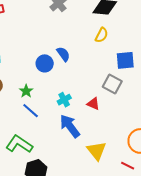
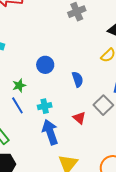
blue semicircle: (63, 54) -> (78, 79), moved
cyan cross: (64, 100) -> (45, 106), moved

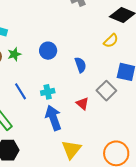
green star: (19, 85) -> (14, 54), moved

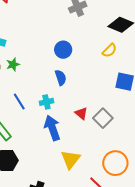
blue circle: (48, 51) -> (63, 50), moved
blue semicircle: (80, 65) -> (61, 78), moved
gray square: (106, 91) -> (103, 118), moved

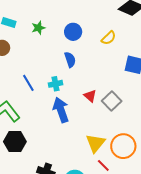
yellow semicircle: (109, 50) -> (109, 38), moved
green star: (13, 64) -> (38, 28), moved
yellow triangle: (70, 159) -> (95, 143), moved

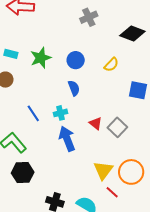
green star: (38, 28) -> (41, 58), size x1.5

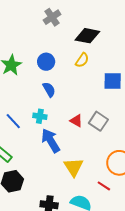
black diamond: (132, 33) -> (87, 36), moved
cyan cross: (60, 113) -> (40, 116), turned 32
yellow triangle: (103, 170) -> (74, 167), moved

